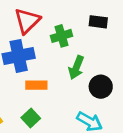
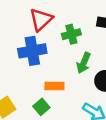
orange rectangle: (36, 85) -> (54, 86), moved

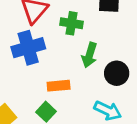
green cross: (71, 34) -> (72, 23), turned 30

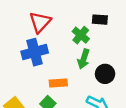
green cross: (72, 23) -> (81, 35), moved, turned 30

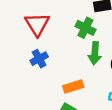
blue cross: (35, 52) -> (39, 59), size x0.6

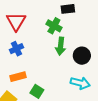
orange rectangle: (73, 86) -> (18, 77), moved

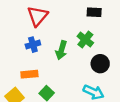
green cross: (54, 26) -> (85, 40), moved
green arrow: (61, 46) -> (61, 50), moved

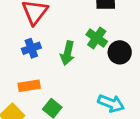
black circle: (100, 64) -> (120, 52), moved

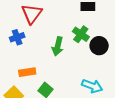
blue cross: (31, 48) -> (17, 37), moved

